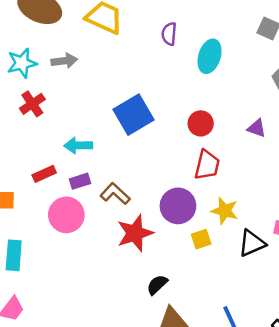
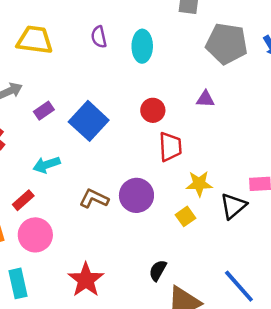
purple rectangle: (80, 181) -> (44, 111), moved
purple circle: (178, 206) -> (136, 195), moved
pink circle: (66, 215) -> (35, 235), moved
red star: (135, 233) -> (86, 280), moved

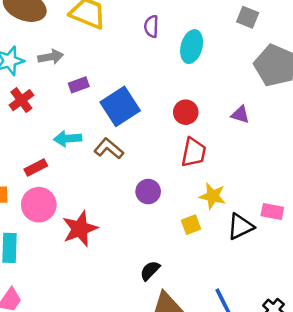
purple circle: (136, 195) -> (148, 192), size x0.7
brown L-shape: (94, 199) -> (109, 149), moved
red star: (86, 280) -> (80, 229), moved

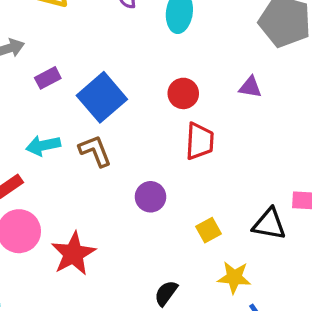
brown L-shape: (109, 149) -> (95, 151), turned 36
yellow star: (213, 196) -> (234, 277), moved
black triangle: (240, 226) -> (269, 224), turned 44

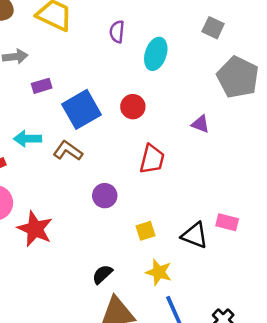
red circle: (183, 93) -> (133, 107), moved
brown L-shape: (95, 151) -> (68, 151), turned -44
red star: (73, 254) -> (35, 229), turned -30

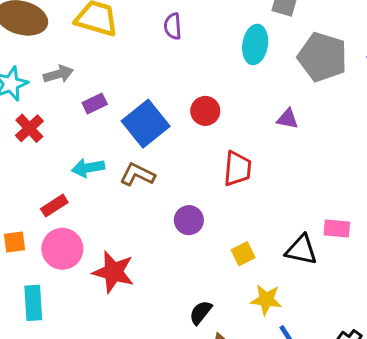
cyan ellipse: (156, 54) -> (255, 44), moved

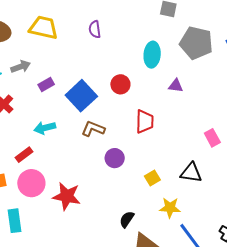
cyan ellipse: (255, 44) -> (152, 55), moved
brown L-shape: (137, 175) -> (93, 129), moved
pink rectangle: (337, 229) -> (212, 138), moved, turned 60

